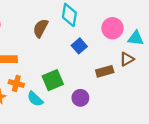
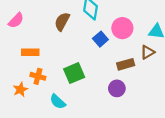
pink circle: (112, 28) -> (122, 28), moved
purple circle: (80, 98) -> (117, 88), moved
cyan semicircle: (35, 99) -> (58, 102), moved

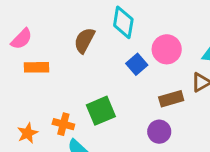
orange rectangle: (30, 52) -> (36, 67), moved
orange cross: (38, 76) -> (63, 124), moved

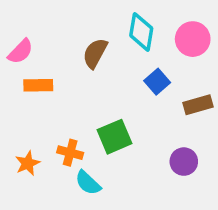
pink circle: (167, 49) -> (193, 39), moved
brown rectangle: (171, 99) -> (198, 105), moved

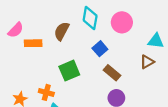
orange rectangle: (38, 85) -> (33, 43), moved
brown rectangle: (198, 105) -> (112, 73), moved, turned 56
green square: (115, 137) -> (69, 71), moved

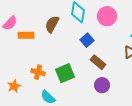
green square: (69, 71) -> (65, 73), moved
orange cross: (46, 92) -> (38, 72), moved

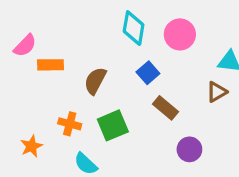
brown semicircle: (52, 24) -> (95, 81), moved
purple circle: (102, 85) -> (189, 149), moved

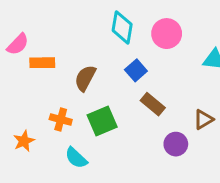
brown triangle: (217, 92) -> (203, 119), moved

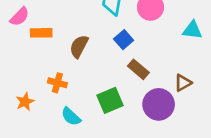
green square: (102, 121) -> (110, 100), moved
purple circle: (176, 144) -> (159, 104), size x1.5

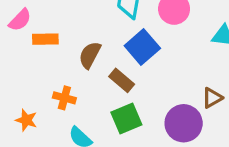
blue square: (124, 40) -> (142, 47), size x1.5
brown rectangle: (138, 69) -> (122, 80), moved
orange star: (25, 102) -> (26, 120), turned -30

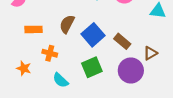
orange rectangle: (45, 39) -> (34, 29), moved
blue square: (142, 47) -> (93, 35), moved
brown rectangle: (122, 80) -> (122, 41), moved

